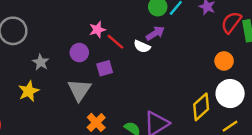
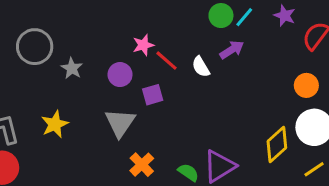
purple arrow: (155, 33) -> (232, 50), moved
white semicircle: (142, 47) -> (201, 67), turned 35
gray star: (41, 62) -> (72, 68), moved

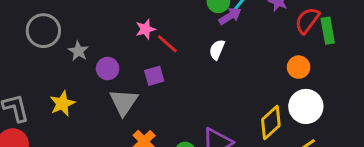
purple arrow: (232, 50) -> (230, 16), moved
white semicircle: (201, 67) -> (217, 50), moved, turned 54
purple circle: (120, 75) -> (108, 69), moved

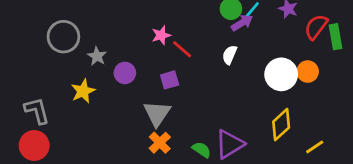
gray triangle: (124, 102) -> (157, 113), moved
yellow star: (62, 104) -> (83, 91), moved
white circle: (306, 106) -> (281, 74), moved

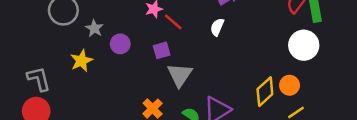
orange circle: (308, 72) -> (290, 85), moved
white circle: (281, 74) -> (304, 45), moved
gray triangle: (157, 113) -> (180, 75), moved

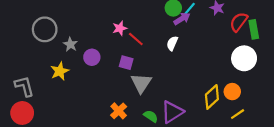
purple square: (162, 50) -> (126, 63), turned 32

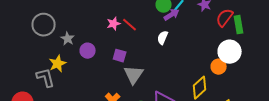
red line: (136, 39) -> (130, 25), moved
gray L-shape: (24, 86) -> (46, 78), moved
orange circle: (232, 92) -> (219, 67), moved

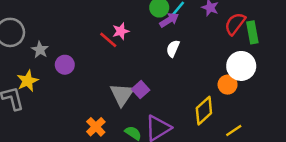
pink star: (114, 24) -> (121, 31), moved
red line: (130, 25) -> (108, 40), moved
white semicircle: (163, 38) -> (173, 49), moved
purple square: (120, 56) -> (141, 90), moved, turned 32

